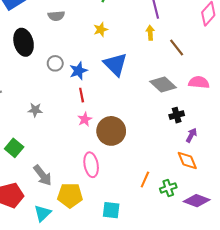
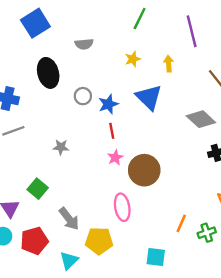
yellow arrow: (150, 33) -> (169, 64), moved
cyan square: (111, 210) -> (156, 257), moved

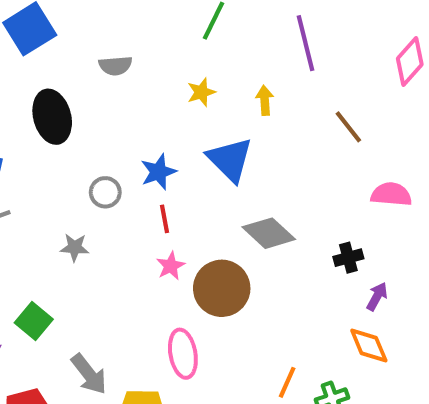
gray circle: (83, 96) -> (105, 192), moved
gray diamond: (201, 119) -> (269, 233), moved

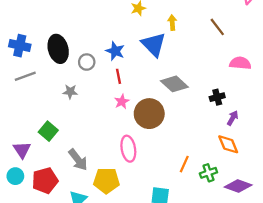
yellow arrow: (265, 100) -> (172, 23), moved
black ellipse: (52, 117) -> (58, 49), moved
blue star: (158, 172) -> (115, 51), turned -30

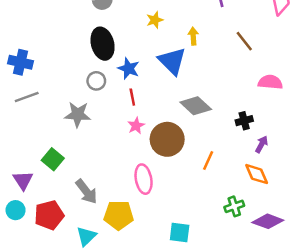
black ellipse: (58, 49) -> (103, 44), moved
gray star: (70, 92) -> (78, 114), size x1.5
orange line: (184, 164) -> (208, 160), moved

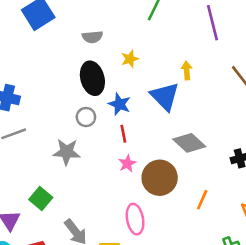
yellow star: (155, 20) -> (130, 59), moved

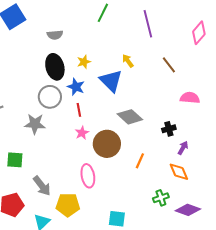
yellow star: (130, 59) -> (84, 62), moved
yellow arrow: (187, 71) -> (128, 61), turned -32
gray circle: (86, 117) -> (50, 97), size x1.5
green square: (41, 198) -> (15, 160), turned -36

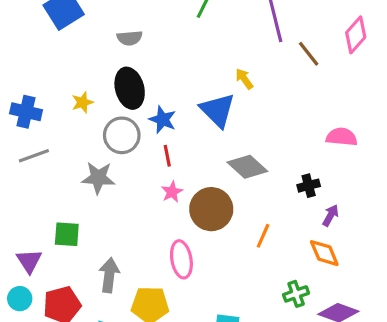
yellow star: (84, 62) -> (83, 102), moved
brown line: (169, 65) -> (309, 54), moved
gray arrow: (42, 186) -> (109, 275), turned -135

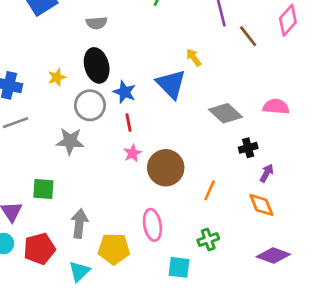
gray diamond: (247, 167) -> (226, 113), moved
pink ellipse: (181, 259) -> (152, 225), moved
green cross: (296, 294) -> (208, 240), moved

